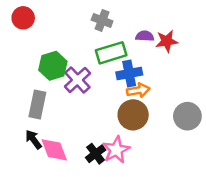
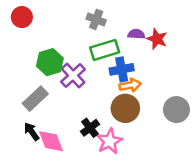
red star: (167, 41) -> (157, 39), turned 30
gray rectangle: (37, 105) -> (35, 99), turned 35
black cross: (96, 154) -> (90, 128), moved

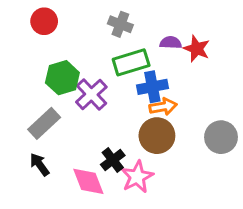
red circle: (22, 17) -> (44, 21), moved
pink diamond: (51, 141) -> (88, 181), moved

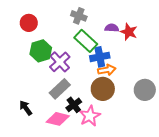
red circle: (44, 21) -> (29, 23), moved
green rectangle: (131, 62) -> (86, 41), turned 60
gray rectangle: (44, 123) -> (60, 89), moved
pink diamond: (88, 181) -> (58, 119), turned -55

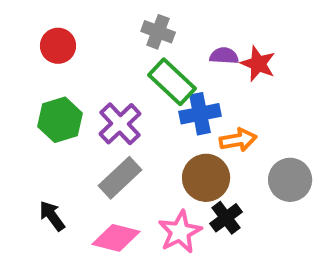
green hexagon: (41, 51) -> (60, 120), moved
orange arrow: (107, 70) -> (238, 140), moved
black cross: (74, 105) -> (226, 218), moved

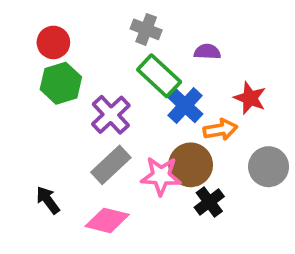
red star: (258, 64) -> (250, 98), moved
blue cross: (200, 114) -> (185, 105), turned -36
green hexagon: (60, 120) -> (61, 83), moved
pink star: (180, 232) -> (161, 176), moved, turned 30

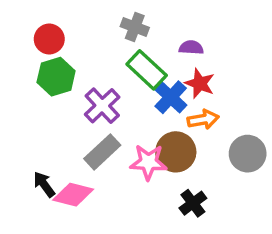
red star: (250, 98) -> (200, 83), moved
black cross: (209, 202) -> (193, 203), moved
pink diamond: (107, 220) -> (73, 195), moved

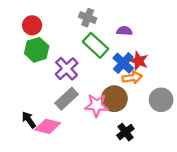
red star: (200, 83) -> (139, 61), moved
blue cross: (171, 97) -> (123, 63), moved

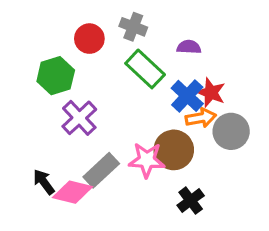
red circle: (32, 25) -> (89, 39), moved
purple cross: (67, 69) -> (79, 118), moved
gray rectangle: (67, 99) -> (101, 170), moved
gray circle: (161, 100) -> (231, 131), moved

